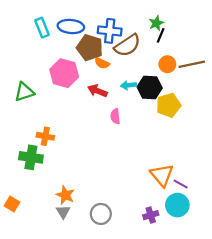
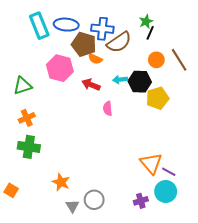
cyan rectangle: (42, 28) -> (39, 26), size x1.4
brown line: (192, 64) -> (179, 60), turned 70
orange cross: (45, 136) -> (27, 118), moved, turned -35
gray triangle: (63, 212) -> (72, 206), moved

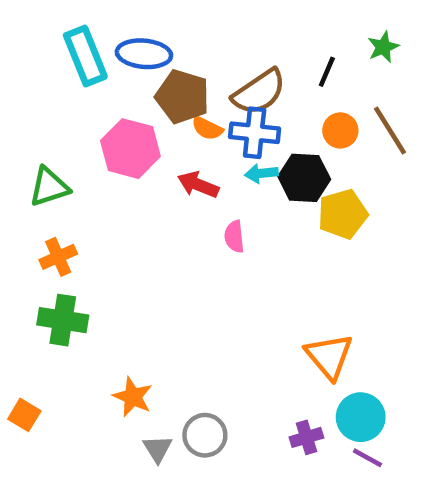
green star: (146, 21) -> (383, 47), moved
blue cross: (102, 29) -> (255, 133), moved
purple line: (169, 172) -> (367, 458), moved

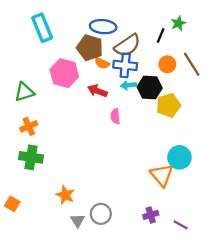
green star: (383, 47) -> (178, 23), moved
blue ellipse: (144, 54) -> (103, 27), moved
cyan circle: (361, 417) -> (179, 157), moved

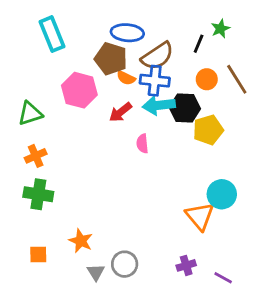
cyan arrow: (129, 85) -> (159, 105), size x1.6
red arrow: (97, 91) -> (120, 112), turned -60
orange square: (12, 204) -> (38, 254), moved, turned -32

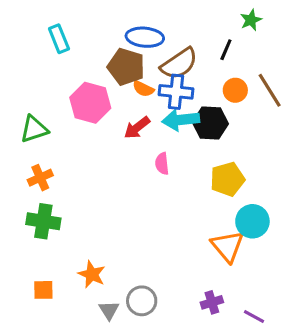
green star: (220, 29) -> (251, 20), moved
cyan rectangle: (52, 34) -> (59, 39), size x0.7
yellow pentagon: (208, 130) -> (227, 179), moved

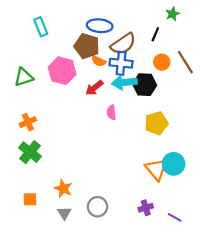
green triangle: (34, 129) -> (24, 77), moved
green cross: (43, 221) -> (30, 152), turned 30
cyan circle: (252, 221) -> (174, 164), moved
gray triangle: (109, 310) -> (64, 213), moved

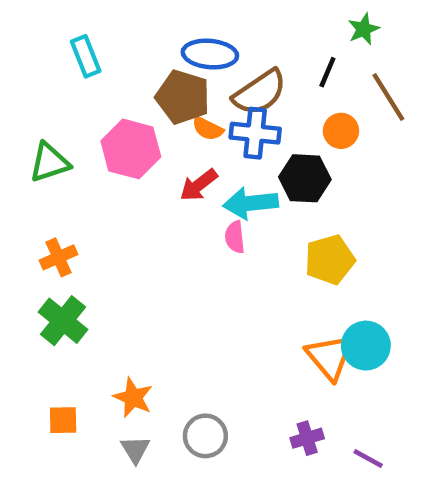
brown line: (185, 62) -> (388, 97), moved
cyan arrow: (124, 82) -> (251, 203), moved

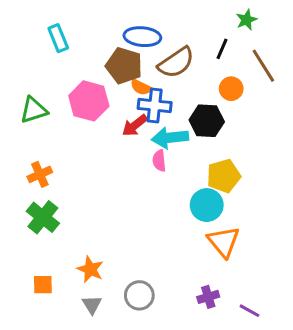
blue cross: (255, 133) -> (155, 106), moved
cyan circle: (366, 346) -> (207, 205), moved

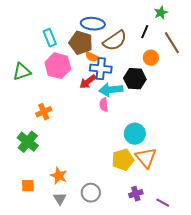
cyan rectangle: (58, 38) -> (50, 38), moved
orange cross: (40, 174) -> (44, 112), moved
yellow pentagon: (224, 176) -> (123, 160), moved

